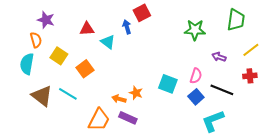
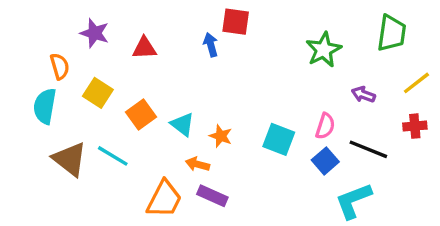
red square: (142, 13) -> (236, 22), turned 36
purple star: (46, 20) -> (95, 33), moved
green star: (195, 30) -> (324, 50), turned -30
cyan triangle: (108, 42) -> (183, 124), moved
orange star: (136, 93) -> (221, 136), moved

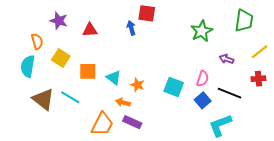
orange square: (141, 114) -> (88, 71), turned 36

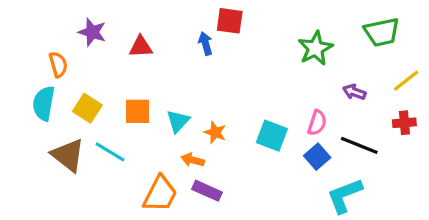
green trapezoid: (244, 21) -> (382, 32), turned 70
yellow square: (61, 58) -> (87, 108), moved
cyan triangle: (114, 78) -> (178, 121), turned 35

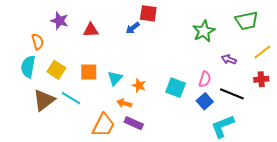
blue arrow: (205, 43) -> (133, 28), turned -112
brown triangle: (68, 155) -> (44, 100), turned 45

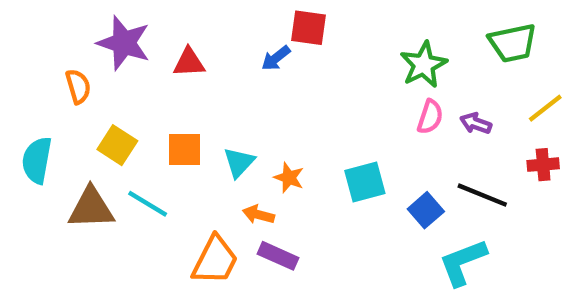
purple star: (60, 21) -> (124, 43), size x1.4
cyan semicircle: (28, 67) -> (37, 160), moved
pink semicircle: (205, 79) -> (430, 117), moved
cyan square: (176, 88) -> (365, 182), turned -36
brown triangle: (44, 100) -> (91, 208), turned 35

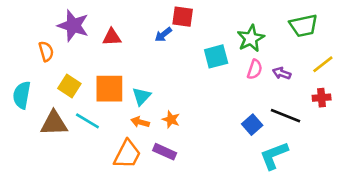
orange square: (185, 149) -> (109, 89), size x1.4
orange star: (289, 178) -> (171, 120), moved
cyan square: (365, 182) -> (216, 56), moved
orange arrow: (258, 215) -> (140, 122), moved

